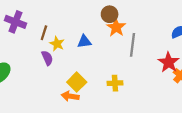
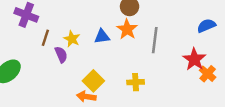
orange star: (116, 27) -> (127, 29), moved
brown line: (44, 33) -> (45, 38), moved

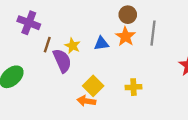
gray line: (155, 40) -> (153, 33), moved
purple semicircle: (61, 55) -> (62, 61), size x1.5

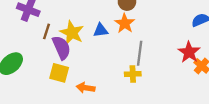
gray line: (153, 33) -> (140, 53), moved
yellow star: (73, 46) -> (72, 33), size x1.5
yellow square: (93, 86) -> (59, 73), moved, turned -30

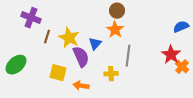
blue triangle: (101, 30) -> (95, 44), moved, turned -40
purple semicircle: (61, 48) -> (81, 57), moved
yellow cross: (133, 74) -> (111, 74), moved

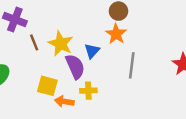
brown line: (47, 37) -> (34, 42), turned -40
yellow cross: (111, 74) -> (88, 91), moved
orange arrow: (81, 86) -> (64, 101), moved

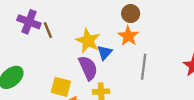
brown line: (34, 42) -> (48, 30), moved
yellow star: (61, 44) -> (88, 41), moved

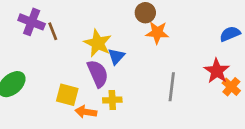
orange star: (128, 36) -> (157, 33), moved, turned -30
gray line: (144, 67) -> (172, 87), moved

